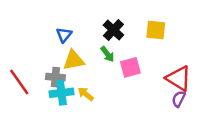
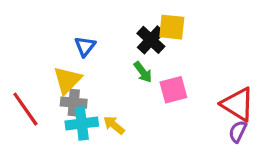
yellow square: (156, 30) -> (172, 27), moved
yellow triangle: (74, 60) -> (67, 80), moved, turned -35

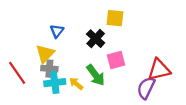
black cross: (151, 40) -> (96, 39), moved
green arrow: (143, 72) -> (96, 75), moved, size x1.5
red triangle: (238, 104) -> (159, 70), turned -45
purple semicircle: (238, 132) -> (146, 88), moved, size x1.5

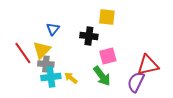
black cross: (96, 39) -> (89, 36), turned -36
red line: (17, 73) -> (23, 53), moved
green arrow: (96, 75) -> (102, 76), moved

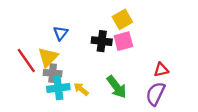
yellow square: (107, 17) -> (122, 19), turned -36
pink square: (108, 56) -> (123, 41), moved
red triangle: (148, 65) -> (161, 70), moved, size x0.6

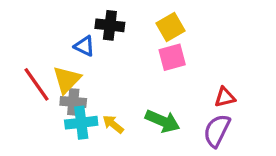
blue triangle: (61, 33) -> (84, 46), turned -42
black cross: (102, 41) -> (110, 25), moved
green arrow: (117, 87) -> (163, 121), turned -30

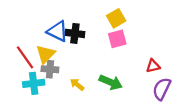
black cross: (110, 25) -> (75, 33), moved
blue triangle: (84, 46) -> (58, 31), size x1.5
cyan cross: (81, 123) -> (34, 83), moved
purple semicircle: (217, 131) -> (162, 89), moved

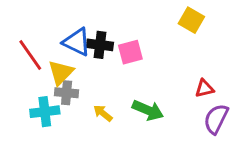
yellow square: (116, 18) -> (191, 20), moved, turned -30
pink square: (117, 39) -> (130, 52), moved
red line: (25, 57) -> (30, 55), moved

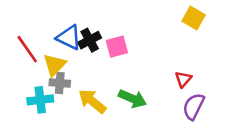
yellow square: (191, 20) -> (194, 18), moved
black cross: (100, 45) -> (90, 40), turned -35
red triangle: (204, 88) -> (183, 79), turned -36
yellow arrow: (103, 113) -> (92, 101), size x1.6

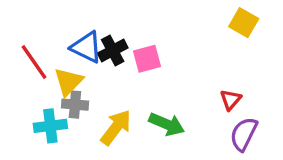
yellow arrow: (92, 101) -> (116, 127), turned 88

